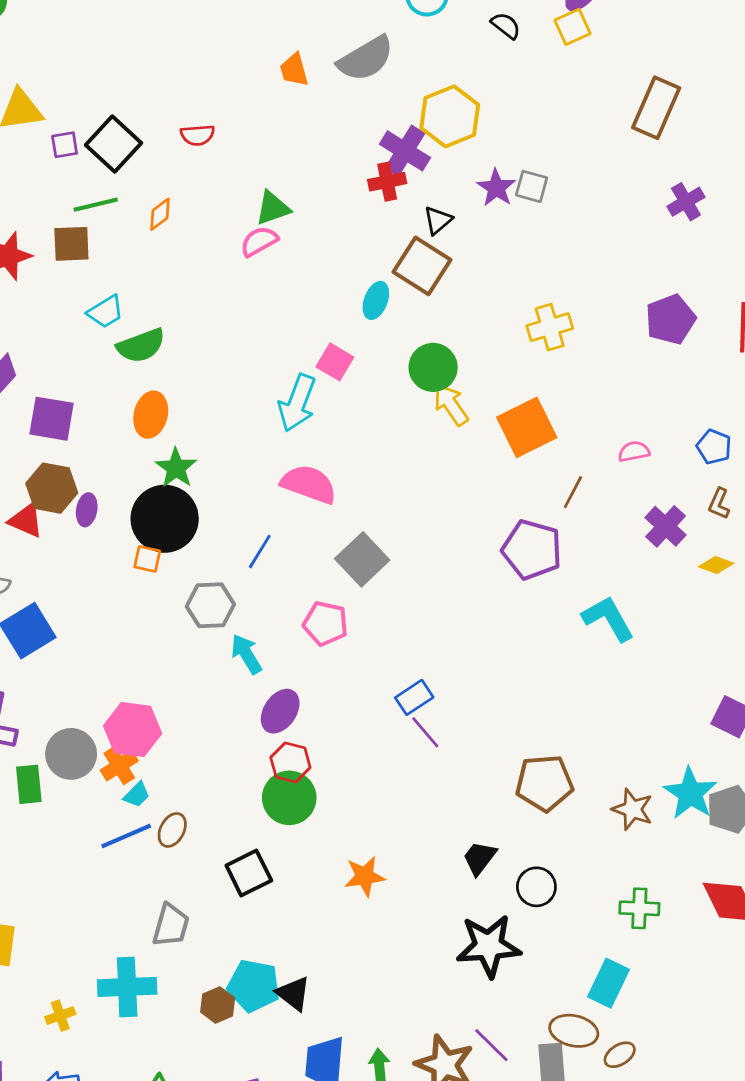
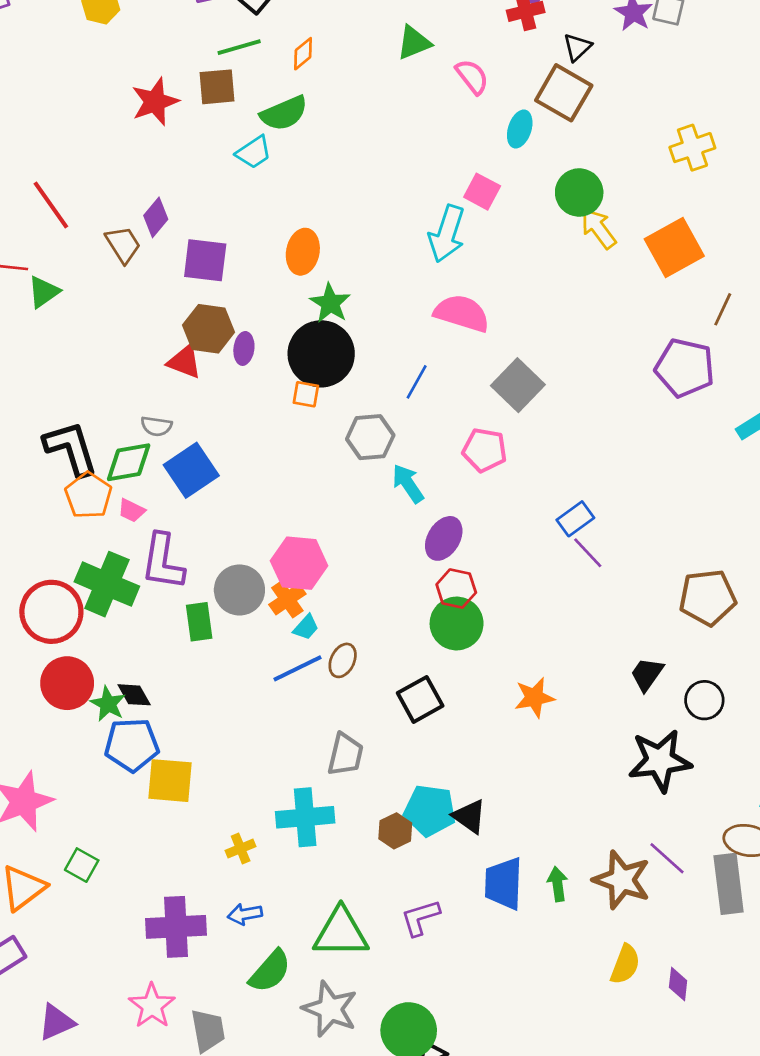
pink semicircle: (259, 241) -> (472, 77), moved, turned 84
green semicircle: (141, 346) -> (284, 113), moved

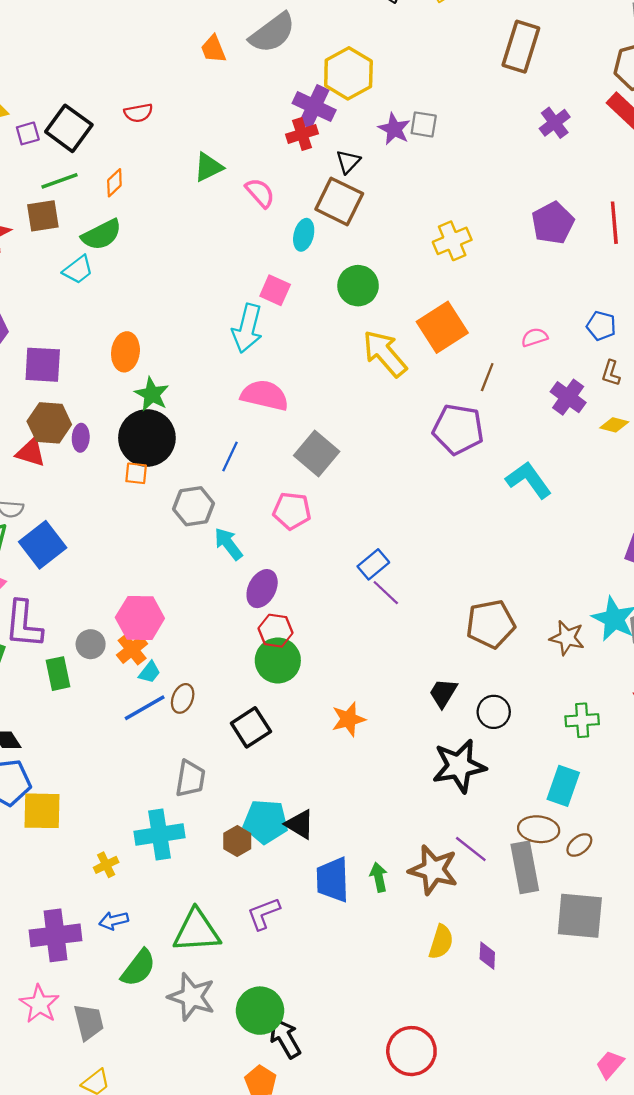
yellow arrow: (598, 229) -> (385, 354), moved, size x1.4
gray circle: (239, 590) -> (91, 644), size x0.7

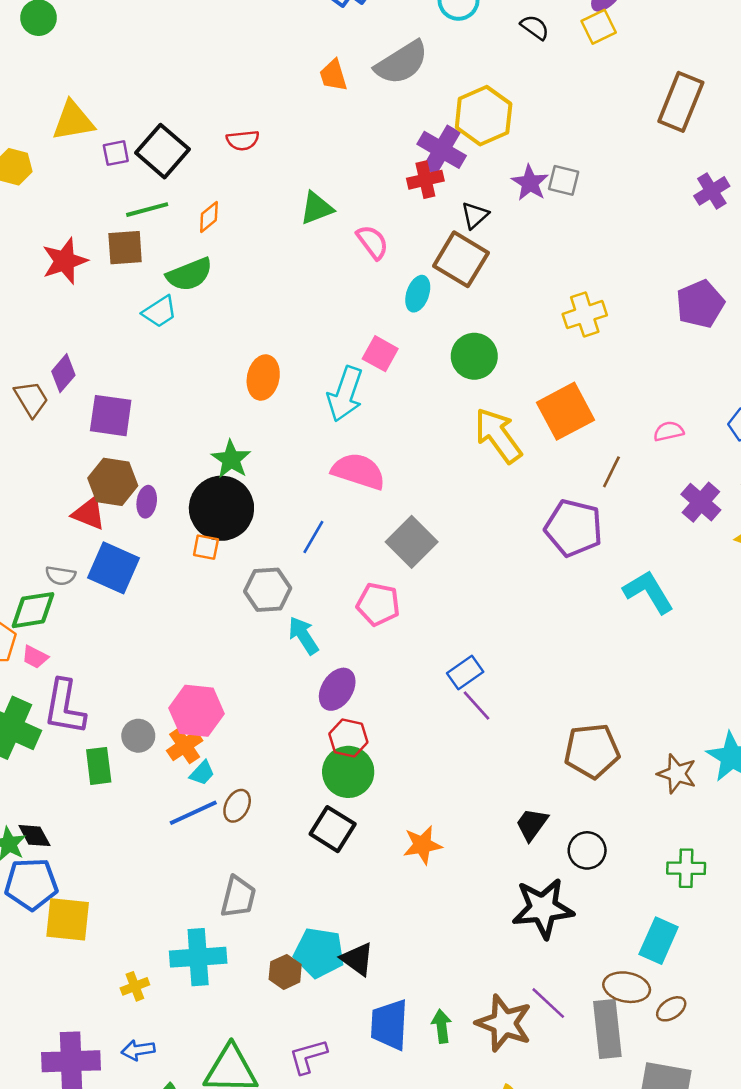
orange ellipse: (125, 352) -> (263, 378), moved
blue square: (43, 545) -> (114, 568), moved, turned -33
black square: (251, 727) -> (333, 829), moved, turned -30

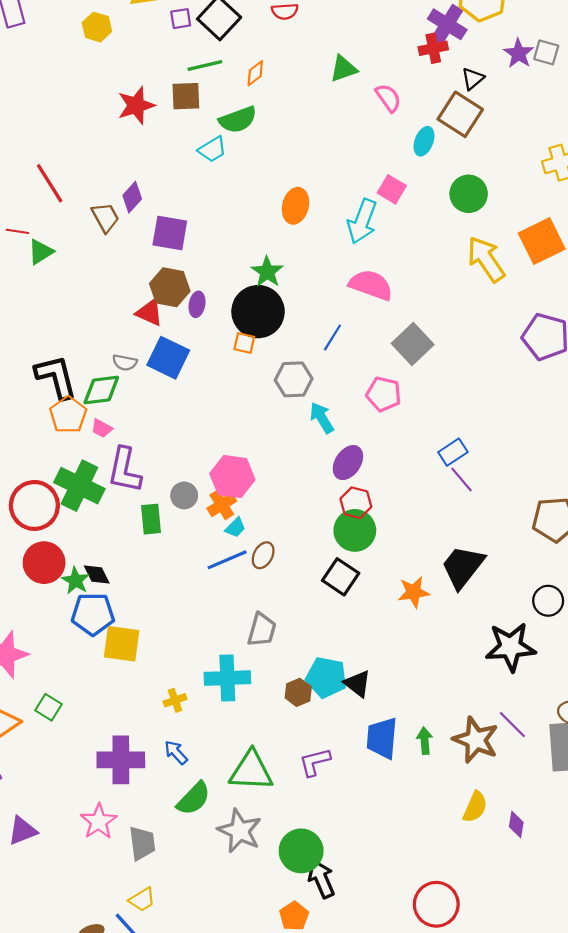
black trapezoid: (532, 824) -> (463, 567), moved, size x1.6
blue arrow: (138, 1050) -> (176, 752), turned 55

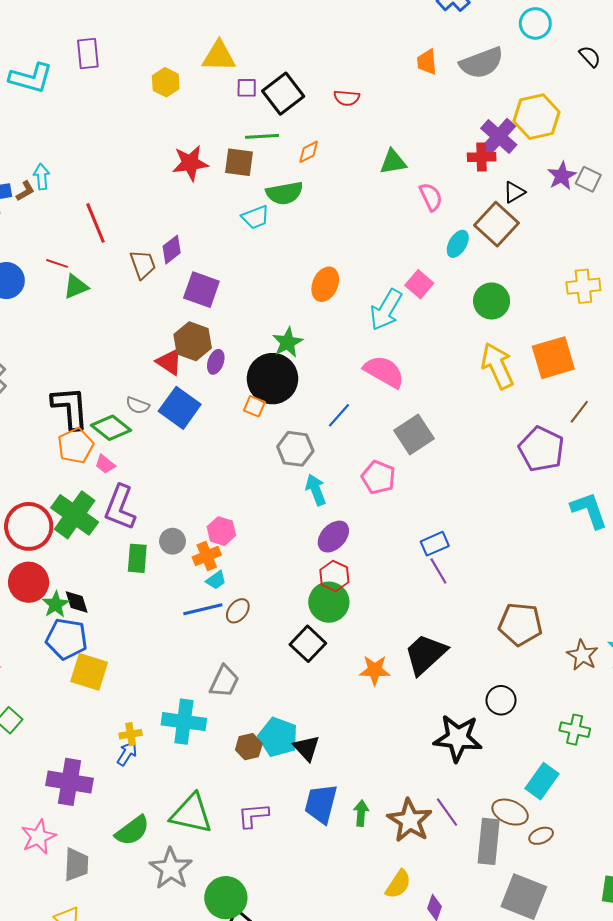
green diamond: (101, 390) -> (111, 428), turned 36
pink hexagon: (232, 477) -> (221, 531), size x0.7
blue arrow: (176, 752) -> (127, 753), moved, turned 65

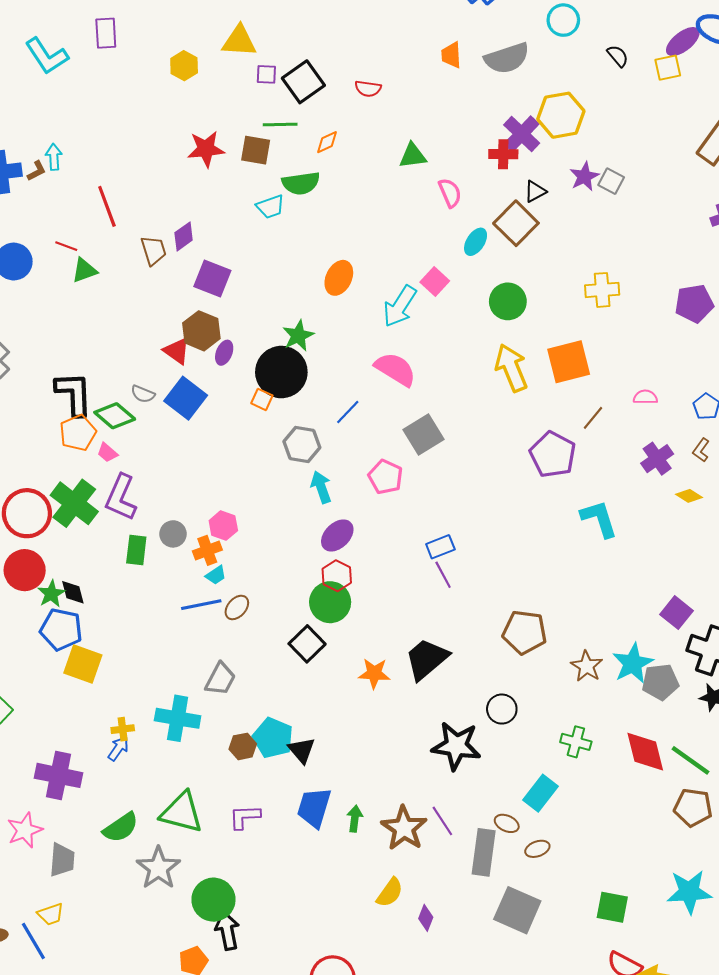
cyan L-shape: (31, 78) -> (47, 56), turned 39
brown ellipse: (510, 812) -> (507, 823), size x0.7

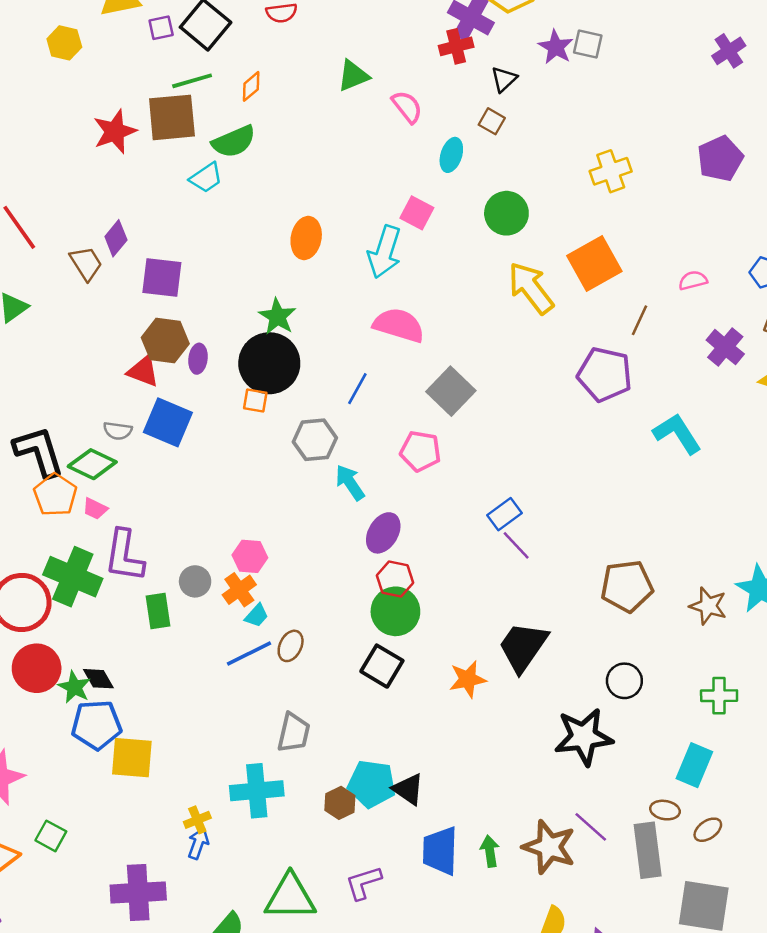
brown square: (256, 150) -> (172, 117), size x1.4
brown square: (516, 223) -> (492, 121), size x0.5

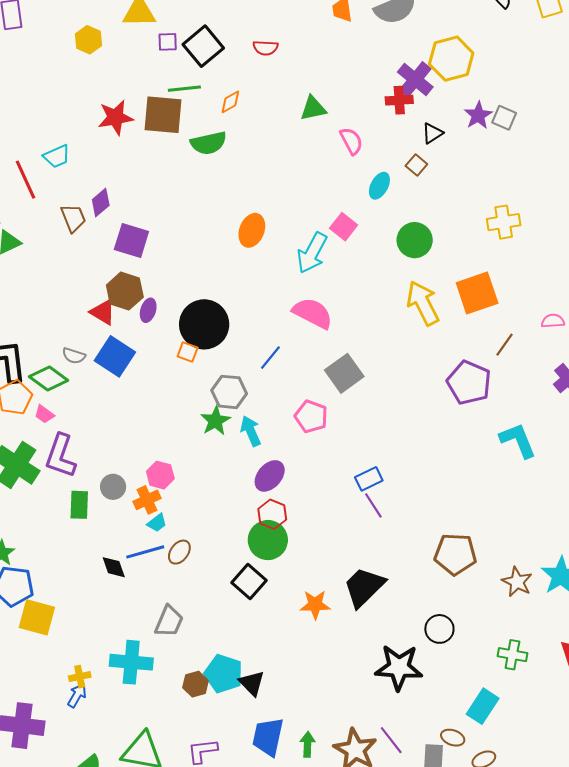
cyan trapezoid: (206, 178) -> (57, 156), moved
green star: (277, 316) -> (215, 421), moved
black diamond: (98, 679) -> (114, 567), moved

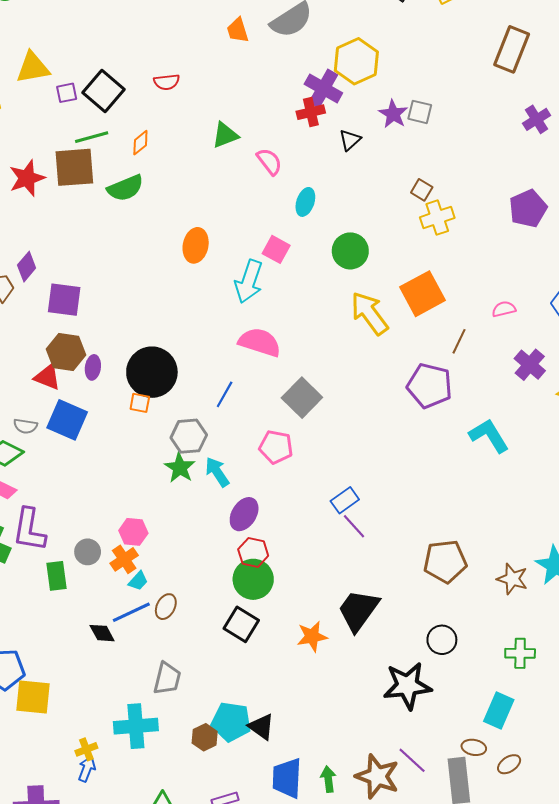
brown square: (416, 165) -> (422, 190), moved
orange ellipse: (252, 230) -> (196, 245), moved

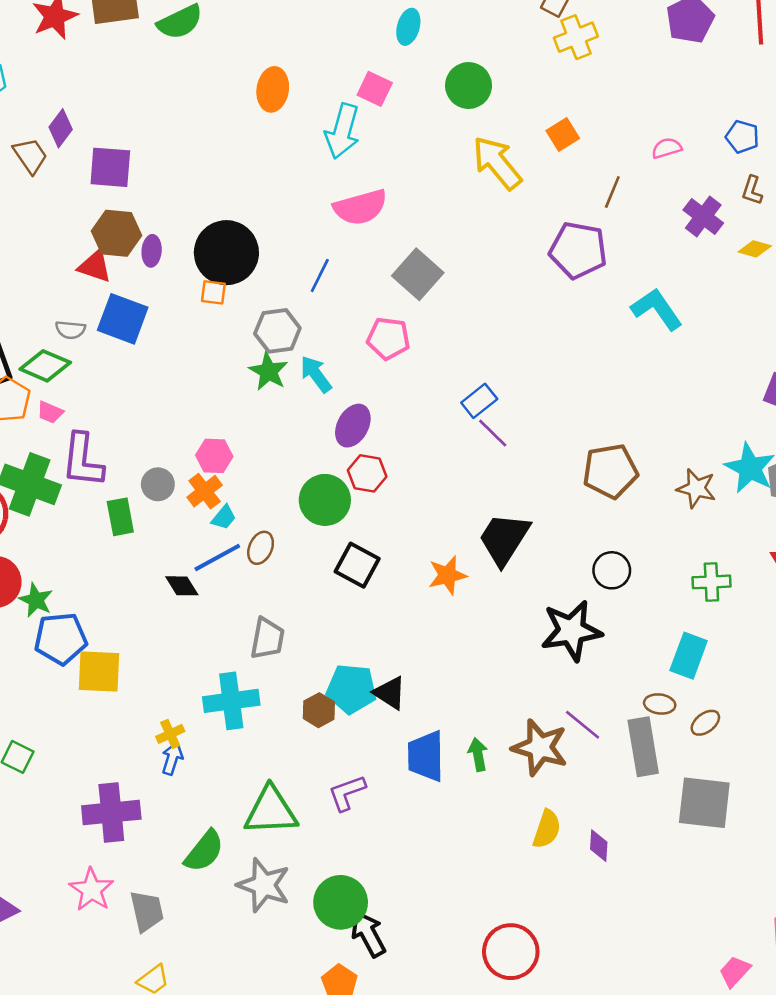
orange square: (422, 294) -> (563, 134), size x0.6
pink semicircle: (260, 342) -> (360, 207), turned 150
green circle: (253, 579) -> (325, 500), moved

